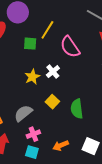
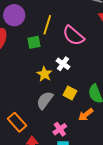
gray semicircle: (23, 113) -> (45, 100), moved
orange arrow: (61, 145) -> (86, 115), moved

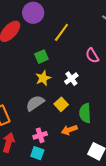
pink semicircle: (73, 36) -> (92, 56), moved, size x0.7
green square: (34, 42) -> (41, 57), moved, turned -32
white cross: (63, 64) -> (71, 79), moved

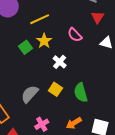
yellow line: (61, 32) -> (40, 19), turned 42
yellow star: (43, 78) -> (44, 41), moved
orange arrow: (69, 130) -> (74, 123), moved

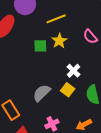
green square: (25, 47) -> (40, 46), turned 32
white cross: (60, 62) -> (73, 71), moved

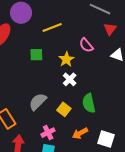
yellow star: (59, 41) -> (66, 59), moved
yellow square: (68, 90) -> (64, 109), moved

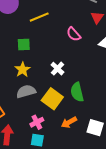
yellow star: (66, 59) -> (22, 69), moved
gray semicircle: (38, 102) -> (26, 91), turned 30
yellow square: (64, 109) -> (52, 99), size x1.5

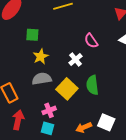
pink semicircle: (74, 34) -> (91, 41), moved
green square: (24, 44) -> (32, 35), moved
orange arrow: (69, 122) -> (84, 127), moved

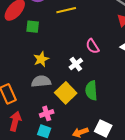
green square: (32, 35) -> (33, 27), moved

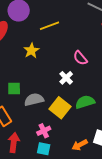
green square: (33, 27) -> (14, 88), moved
yellow star: (41, 59) -> (31, 51), moved
green semicircle: (91, 90) -> (85, 102), turned 84

